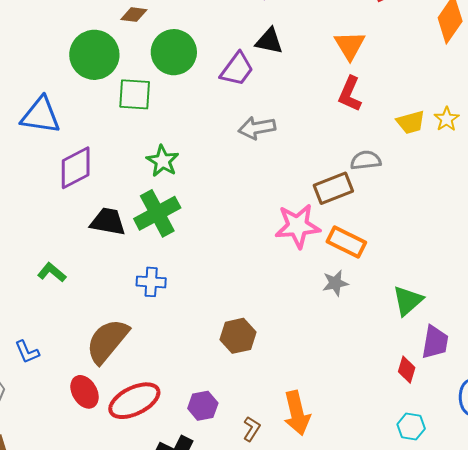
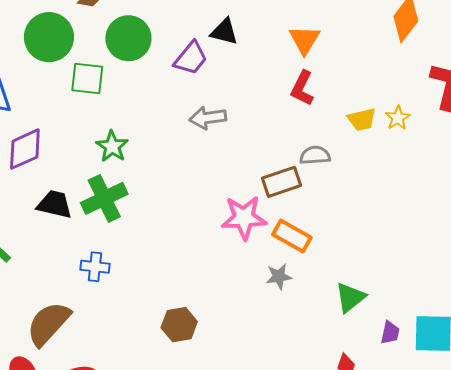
purple trapezoid: (435, 342) -> (390, 333), moved, size x0.7

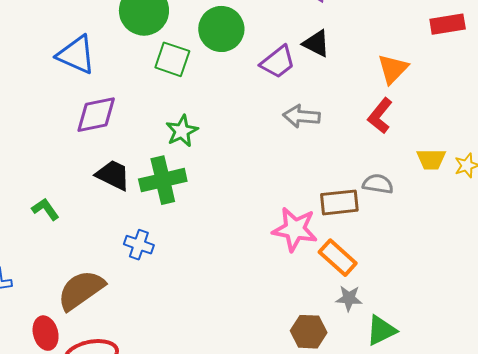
gray arrow: (208, 118) -> (301, 116), moved
gray star: (279, 276) -> (349, 298), moved
brown hexagon: (179, 325) -> (309, 332), moved

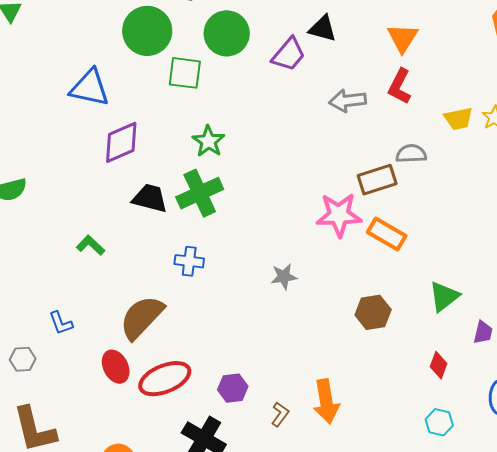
gray arrow: (301, 116) -> (348, 101), moved
gray star: (349, 298) -> (284, 277), moved

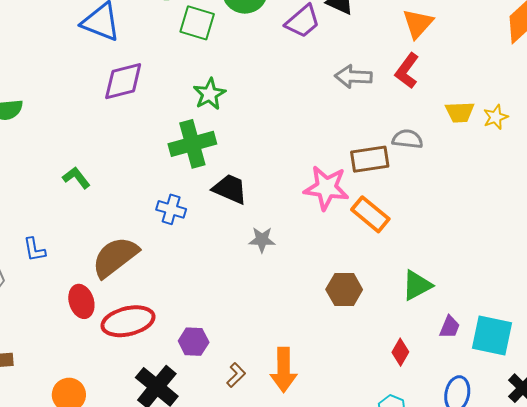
black trapezoid: (150, 198) -> (230, 189), moved

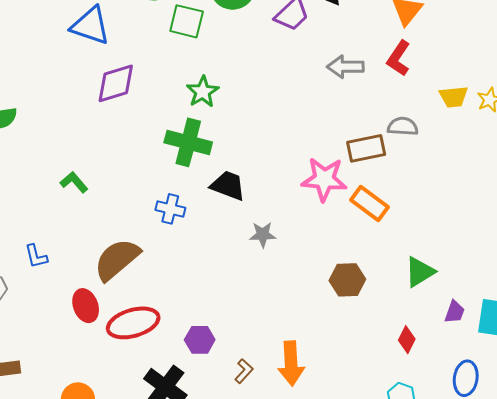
green cross: (192, 144) -> (188, 142), turned 33

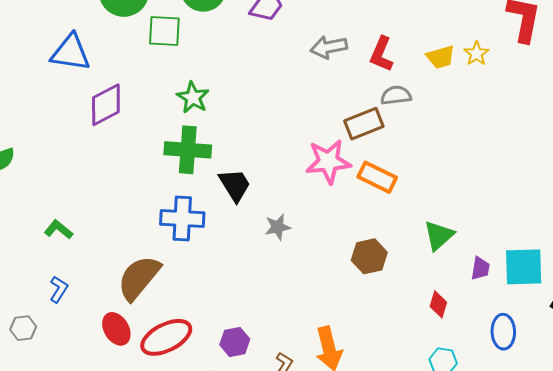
red L-shape: (399, 58) -> (381, 54), moved
green L-shape: (74, 182) -> (58, 230), moved
black trapezoid: (228, 186) -> (235, 185), turned 48
blue cross: (170, 209) -> (182, 218), size x1.5
blue L-shape: (36, 256) -> (59, 289), turned -124

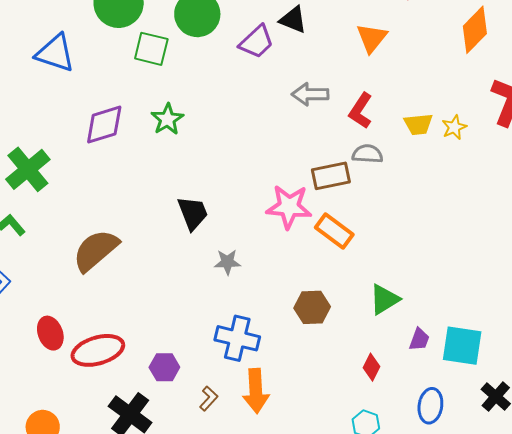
purple diamond: (106, 105) -> (104, 125), moved
green cross: (188, 150) -> (28, 169), moved, turned 36
blue cross: (182, 218) -> (237, 338), moved
brown semicircle: (139, 278) -> (96, 250), moved

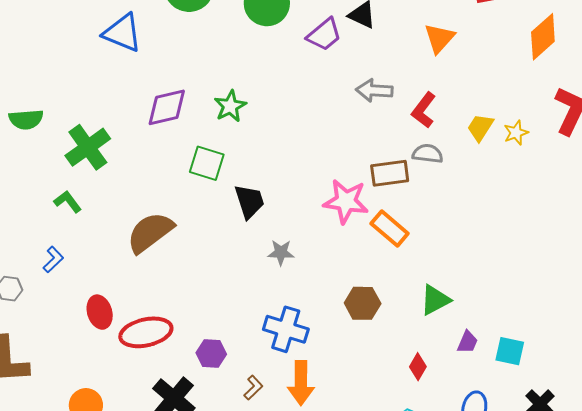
green square: (151, 49) -> (207, 163), moved
yellow trapezoid: (418, 124) -> (480, 127), turned 124
cyan square: (462, 346) -> (510, 351), size x0.7

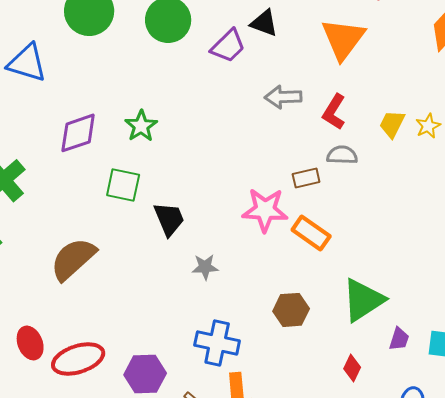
orange triangle: (439, 38) -> (343, 39), size x1.4
brown rectangle: (390, 173) -> (306, 178), size x0.7
green triangle: (435, 300) -> (363, 300), size x1.4
purple hexagon: (211, 354) -> (145, 374), size x1.4

